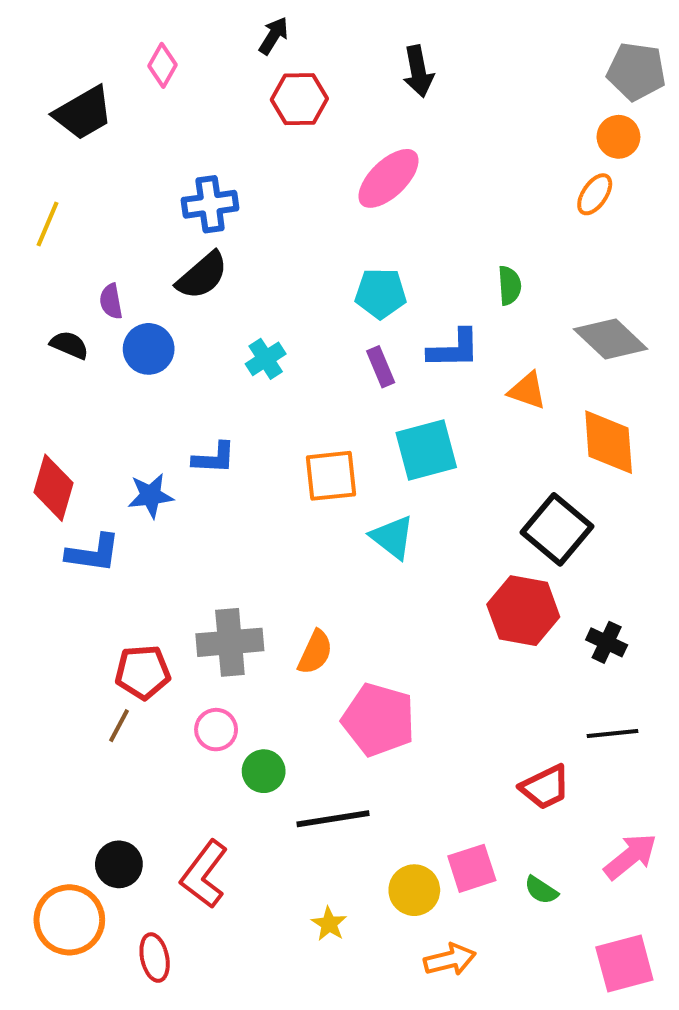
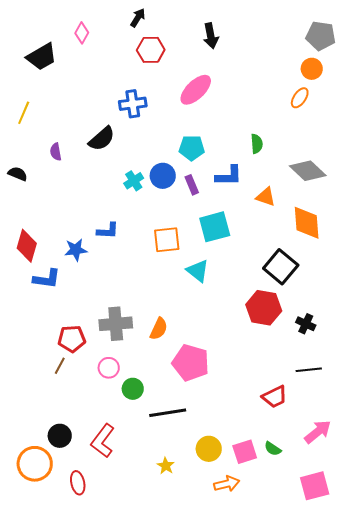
blue cross: (210, 204) -> (133, 104), moved
black semicircle: (69, 345) -> (18, 174), moved
blue circle: (149, 349) -> (163, 176), moved
pink square: (472, 868) -> (245, 452), moved

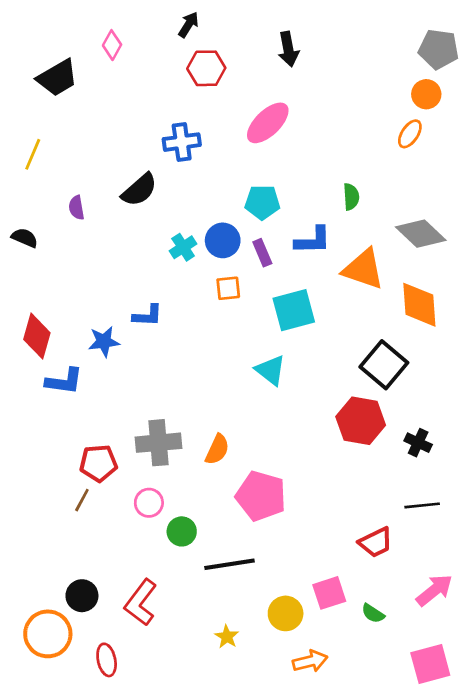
orange triangle: (266, 197) -> (363, 269), size x1.6
orange square: (167, 240) -> (228, 288), moved, size x0.7
pink square: (245, 452) -> (329, 593), moved

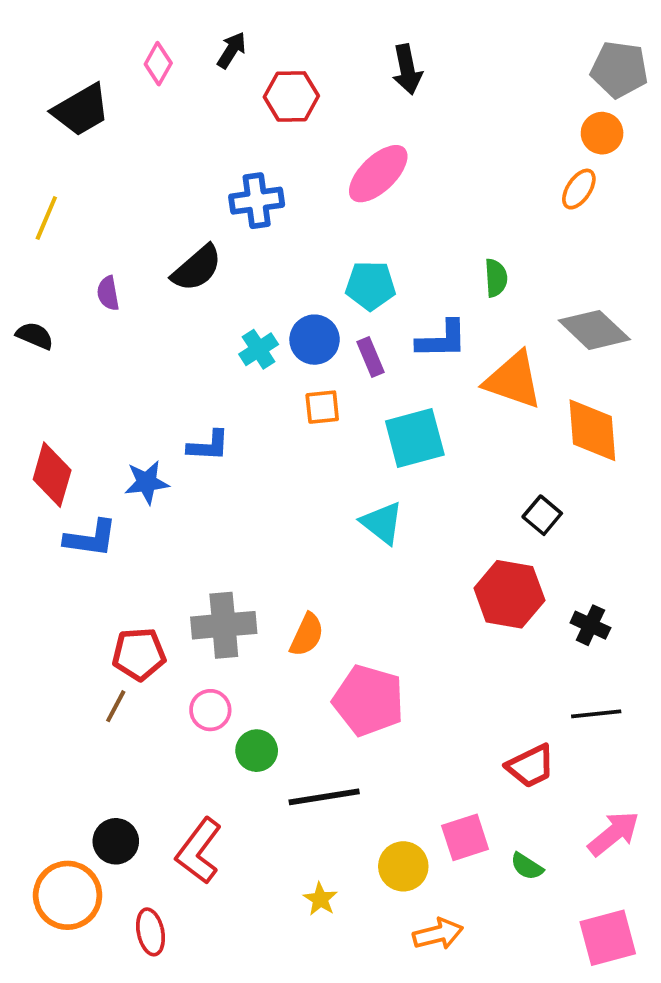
black arrow: (189, 25) -> (232, 50), moved
black square: (384, 365) -> (542, 515), size x0.6

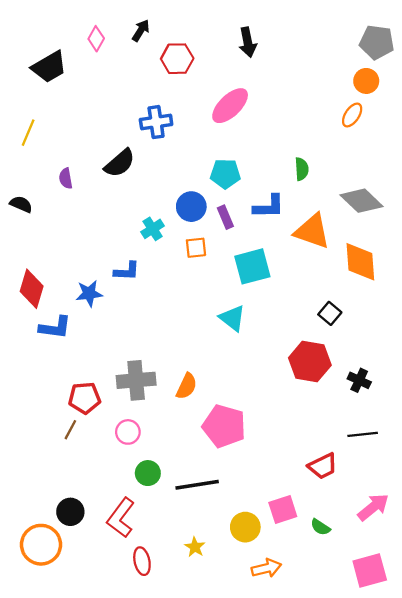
cyan cross: (259, 349) -> (153, 229), moved
green circle: (257, 751) -> (148, 473), moved
red ellipse: (151, 932) -> (142, 561), moved

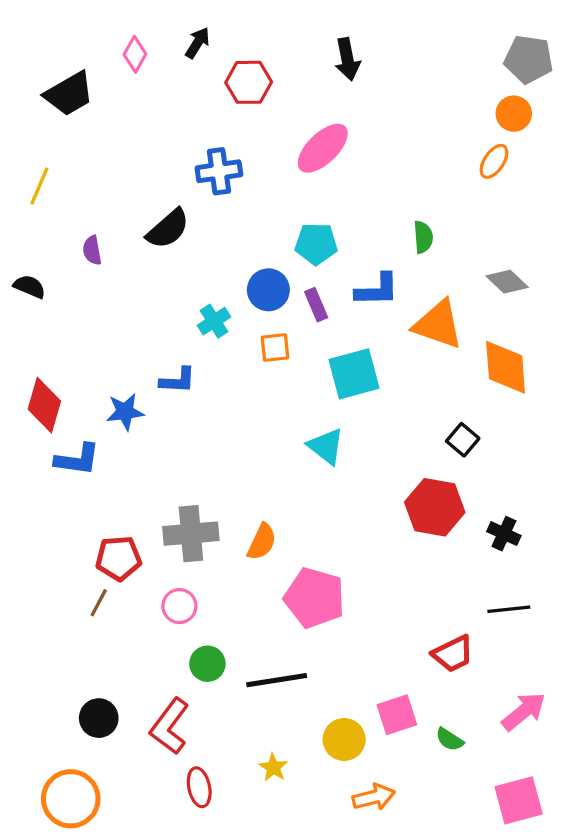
gray diamond: (362, 201) -> (507, 282), size x0.7
orange circle: (41, 545) -> (71, 799), moved

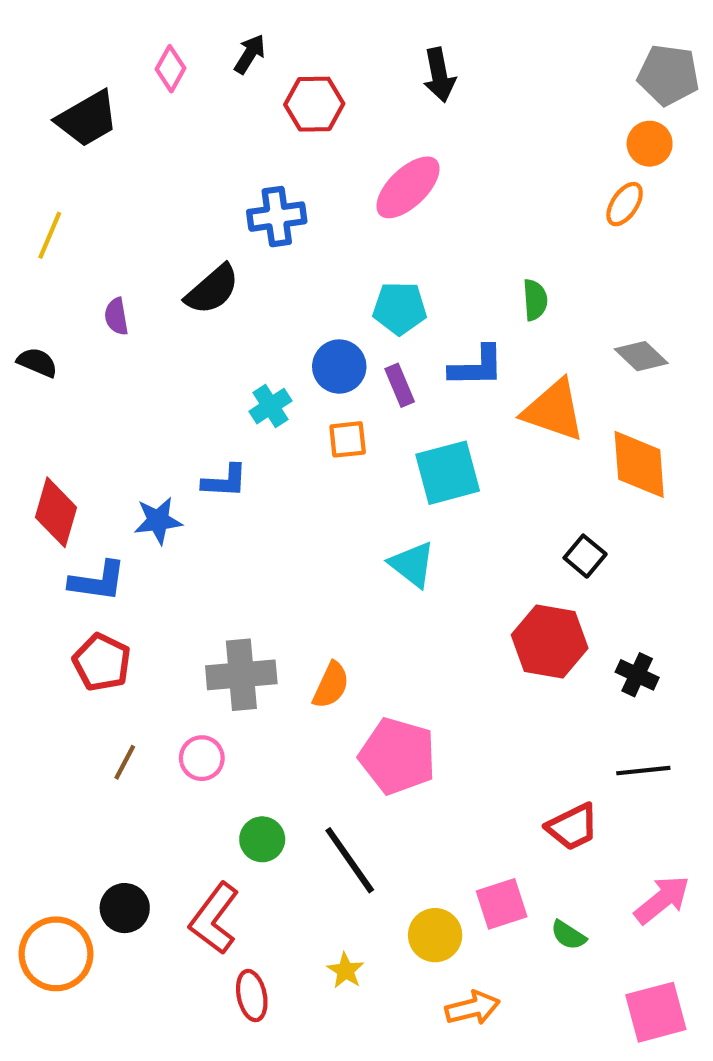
red pentagon: (118, 558) -> (102, 662), moved, turned 30
pink circle: (179, 606) -> (202, 758), moved
black line: (277, 680) -> (350, 860), turned 64
orange circle: (71, 799) -> (56, 954), moved

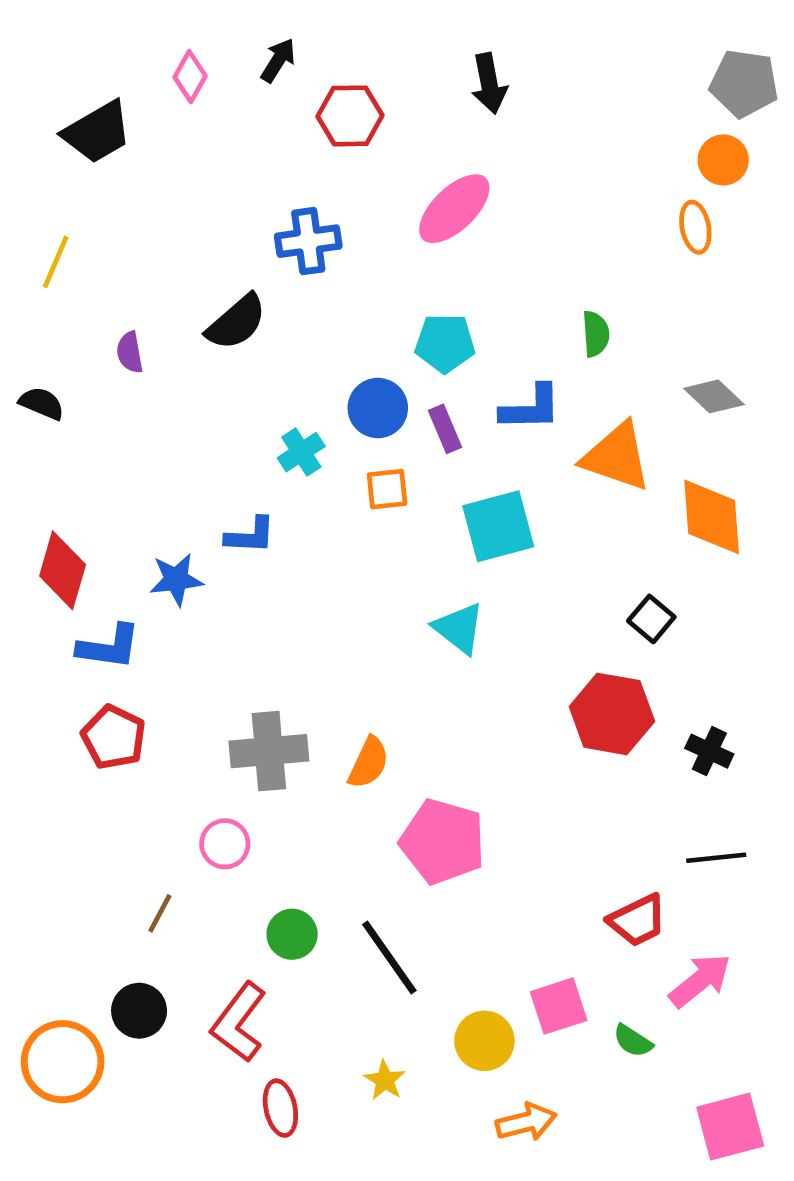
orange ellipse: (625, 204) -> (695, 227), turned -45
brown line: (125, 762) -> (160, 913), moved
pink arrow: (662, 900) -> (700, 981), moved

